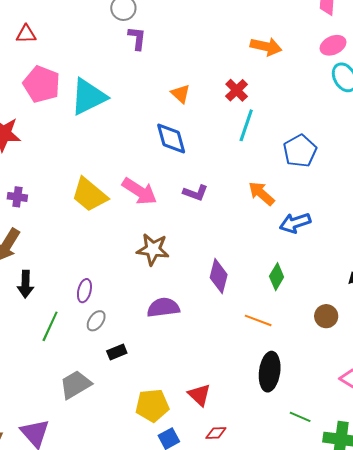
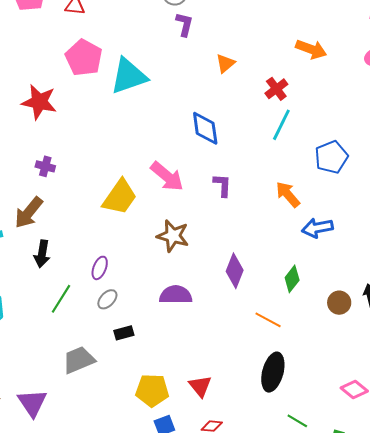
orange triangle: (181, 94) -> (225, 63), moved, turned 30
purple L-shape: (195, 193) -> (222, 185), turned -115
yellow trapezoid: (89, 195) -> (120, 197), moved, turned -102
brown circle: (326, 316) -> (339, 303), moved

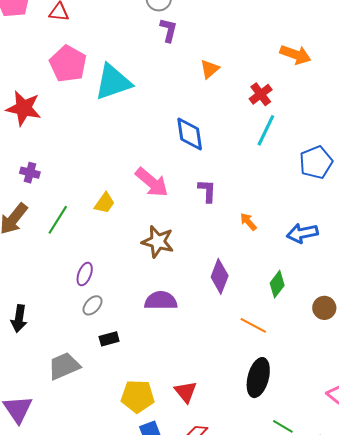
orange arrow: (288, 194) -> (248, 222), moved, size x0.7
yellow trapezoid: (120, 197) -> (104, 203), size x0.6
black arrow: (42, 254) -> (19, 319), moved
green line: (61, 299) -> (58, 220), moved

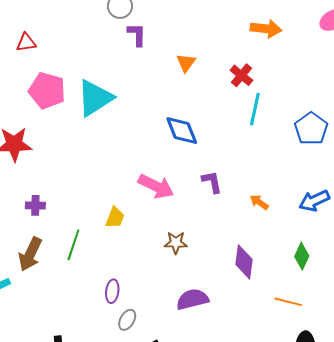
brown star: (158, 242) -> (176, 243), size x0.7

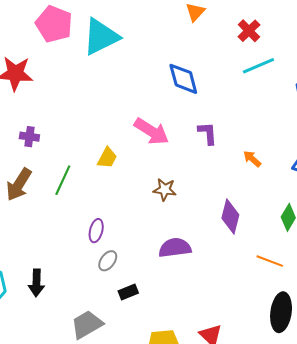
cyan line: (255, 109) -> (258, 66), turned 48

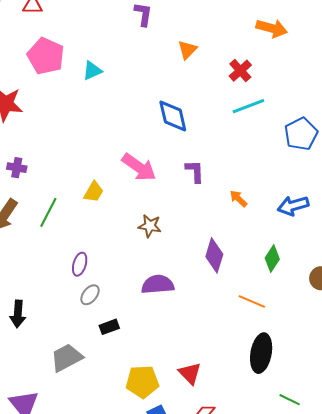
cyan triangle: (101, 37) -> (92, 71), size x0.5

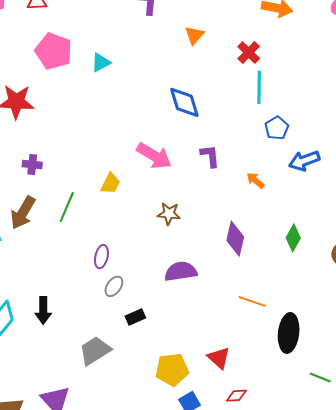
cyan line: (248, 106) -> (259, 87), turned -64
blue pentagon: (301, 134) -> (277, 128), moved, size x0.7
blue arrow: (293, 206) -> (304, 161), moved
orange line: (252, 302) -> (252, 301), moved

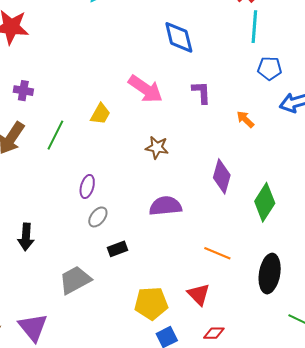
blue pentagon: (277, 128) -> (270, 68), turned 30
green diamond: (293, 238) -> (265, 202), moved, size x1.4
orange line: (252, 301) -> (217, 253), moved

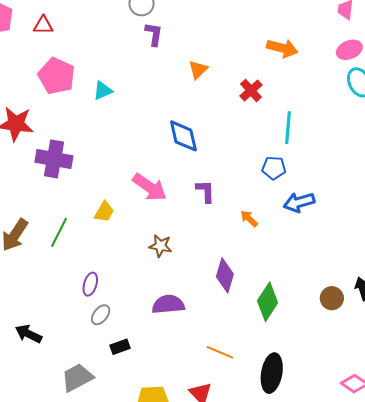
cyan line: (254, 27) -> (288, 128), moved
purple cross: (23, 91) -> (54, 159), moved, size x1.8
black arrow: (26, 237) -> (28, 334), turned 112

